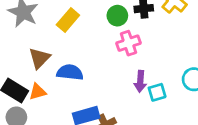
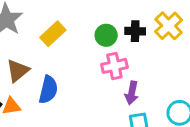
blue semicircle: (70, 72) -> (48, 90), turned 90
purple arrow: (140, 81) -> (132, 93), moved

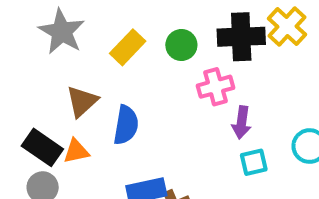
black cross: (135, 31) -> (241, 37), size x1.6
green circle: (106, 35) -> (181, 45), moved

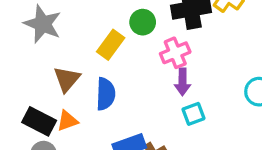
yellow rectangle: (128, 47) -> (111, 45), moved
purple arrow: (242, 122) -> (182, 82), moved
cyan square: (254, 162) -> (193, 114), moved

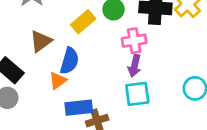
cyan square: (193, 114) -> (137, 94), size x1.4
orange triangle: (67, 121) -> (58, 81), moved, turned -30

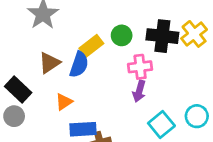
blue semicircle: (69, 61) -> (79, 65), moved
cyan square: (137, 94) -> (161, 125), moved, turned -35

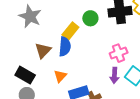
pink cross: (140, 67) -> (119, 53), moved
purple arrow: (139, 91) -> (114, 75), moved

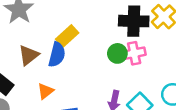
green circle: (90, 18) -> (117, 53), moved
pink cross: (119, 53) -> (134, 53), moved

